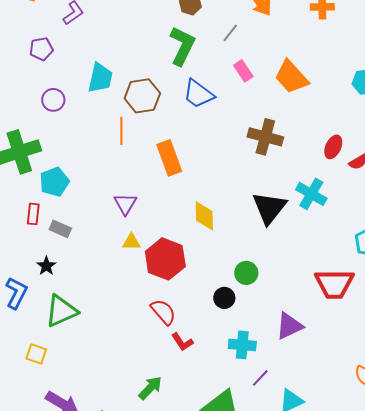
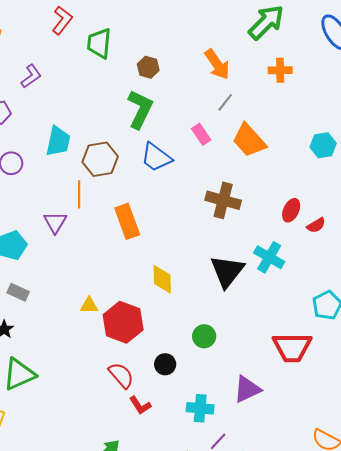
gray line: (230, 33) -> (225, 102), moved
purple triangle: (125, 204) -> (55, 222), moved
black circle: (224, 298) -> (165, 364), moved

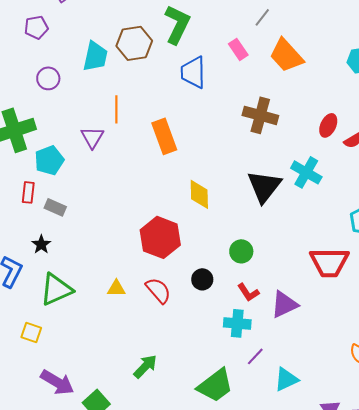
blue trapezoid: (156, 157) -> (193, 72), turned 52
brown hexagon: (100, 159) -> (134, 43), moved
yellow triangle: (89, 305) -> (116, 288), moved
red L-shape: (140, 405) -> (248, 292), moved

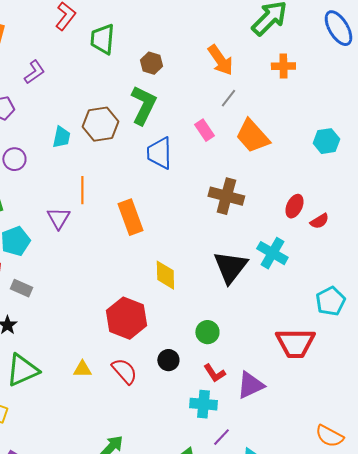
cyan trapezoid: (95, 56) -> (61, 137), size x0.7

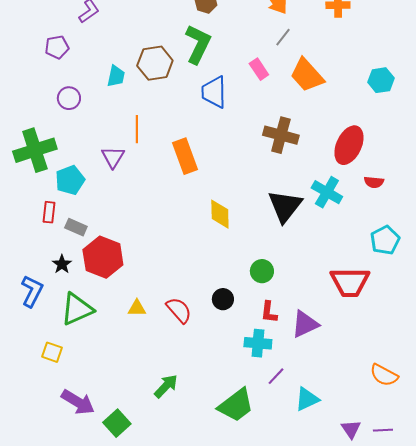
red ellipse: (294, 206) -> (349, 145), size x1.6
red semicircle: (319, 221) -> (374, 182), moved, turned 36
red hexagon: (126, 318) -> (103, 257), moved
red L-shape: (214, 373) -> (269, 312), turned 40

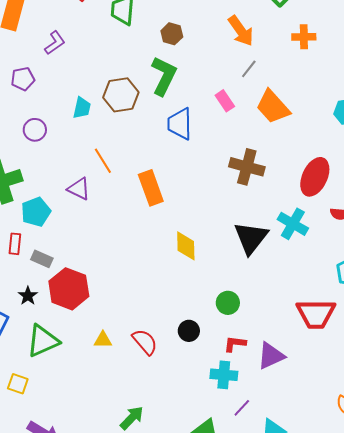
orange line: (137, 129) -> (103, 161), turned -32
purple triangle: (113, 157) -> (79, 189), turned -35
red L-shape: (269, 312) -> (235, 344), turned 90

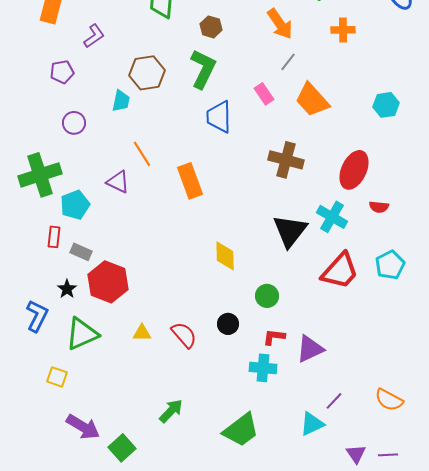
brown hexagon: (121, 95) -> (147, 73), moved
yellow diamond: (186, 246) -> (225, 256), moved
red trapezoid: (316, 314) -> (340, 271), moved, turned -48
purple line: (242, 408) -> (334, 401), moved

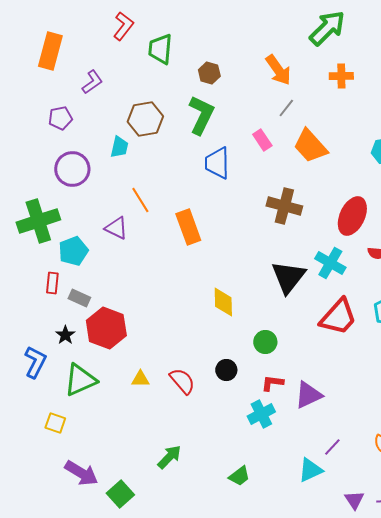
purple circle: (74, 123) -> (72, 169), size x1.5
cyan cross: (263, 368) -> (261, 414), turned -32
green trapezoid: (241, 430) -> (239, 476), size x0.6

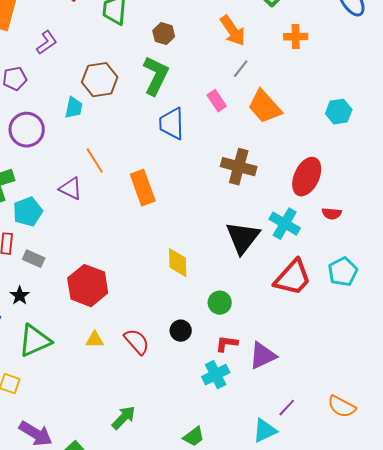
red hexagon: (106, 328) -> (88, 286), moved

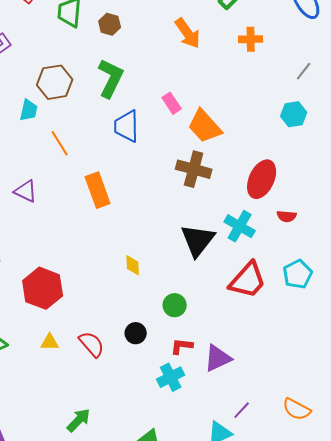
brown hexagon: (164, 34) -> (110, 24), moved
gray line: (241, 69) -> (304, 71), moved
orange trapezoid: (265, 107) -> (205, 126), moved
orange line: (95, 161) -> (60, 143), moved
yellow diamond: (178, 263) -> (133, 265), size x0.7

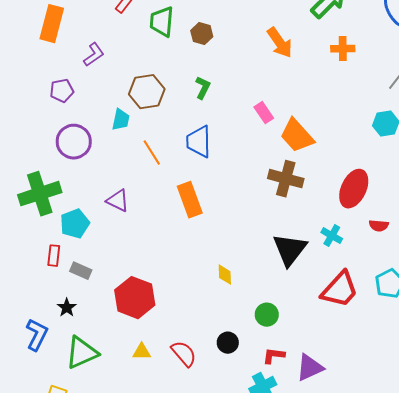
green L-shape: (111, 78) -> (203, 88), size x0.6
blue trapezoid: (127, 126) -> (199, 142), moved
cyan cross: (240, 226) -> (332, 236), size x0.7

